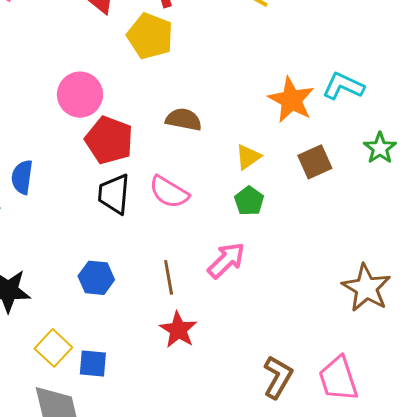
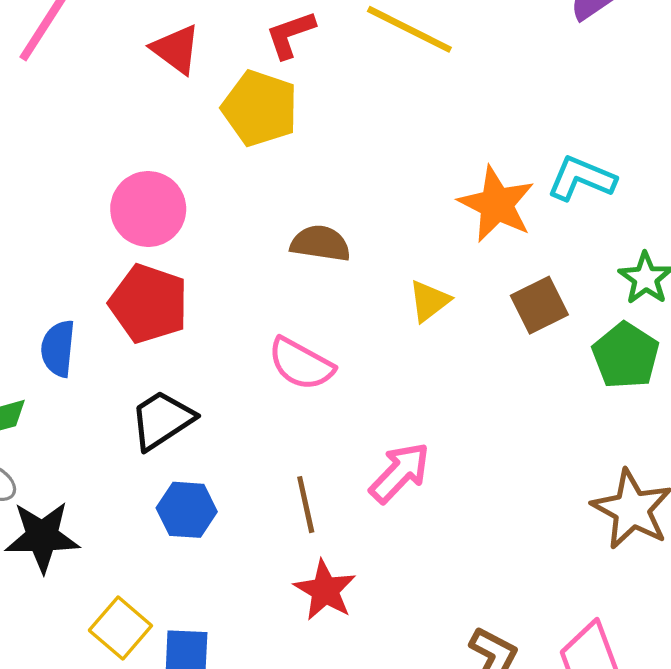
red pentagon: (109, 140) -> (149, 304), moved
black trapezoid: (114, 194) -> (162, 420), moved, turned 54
green pentagon: (249, 201) -> (626, 356), moved, size x1.4

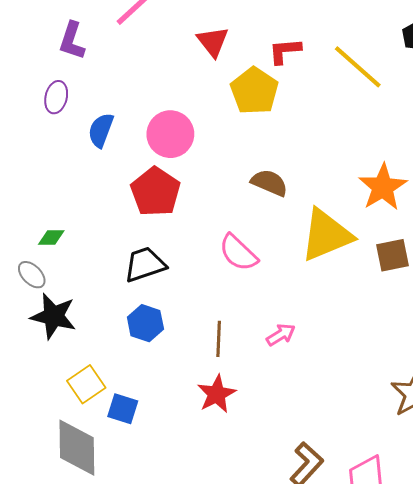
yellow triangle: (429, 301) -> (326, 235), size x2.0
blue semicircle: (58, 348) -> (101, 130), moved
pink arrow: (400, 473) -> (281, 335), size x0.7

